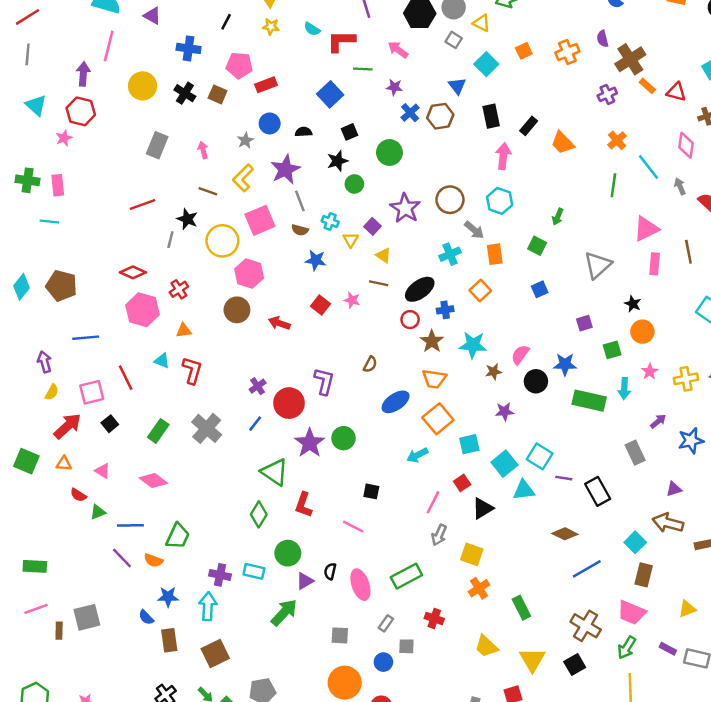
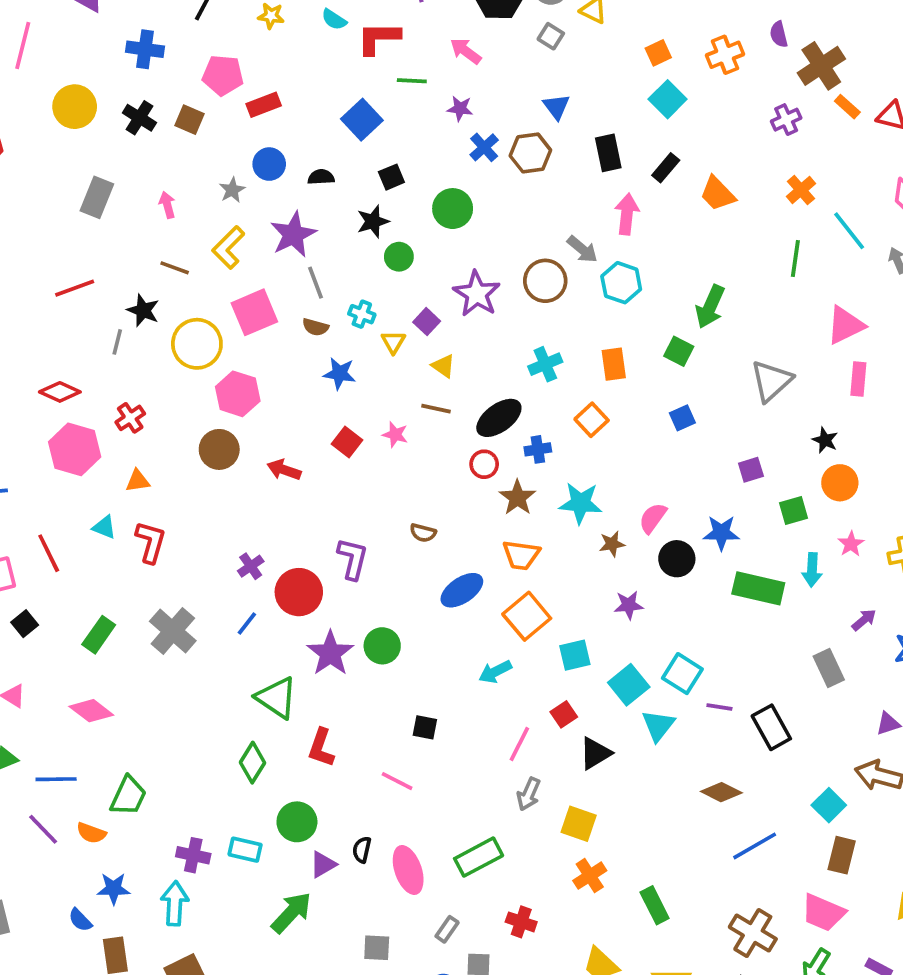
cyan square: (486, 64) -> (668, 99), moved
green arrow: (558, 217) -> (710, 307), size x1.6
gray arrow: (474, 230) -> (582, 249), moved
brown semicircle: (370, 364) -> (423, 533), turned 77
cyan triangle: (524, 490) -> (658, 725), turned -45

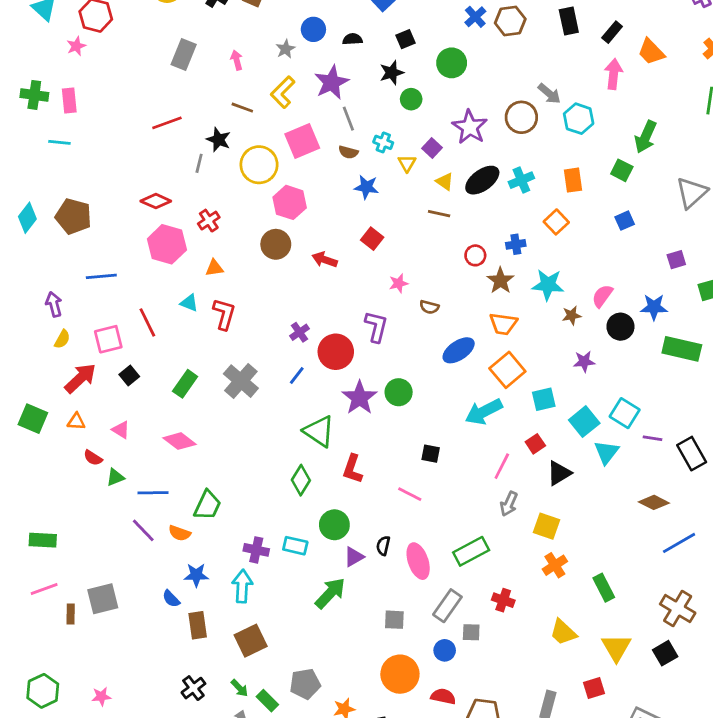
pink arrow: (627, 214) -> (613, 74), moved
black ellipse: (499, 418) -> (482, 180), moved
pink star: (395, 435) -> (399, 283), moved, turned -30
cyan arrow: (495, 672) -> (484, 412), size x1.5
gray rectangle: (447, 929) -> (447, 606), size x1.6

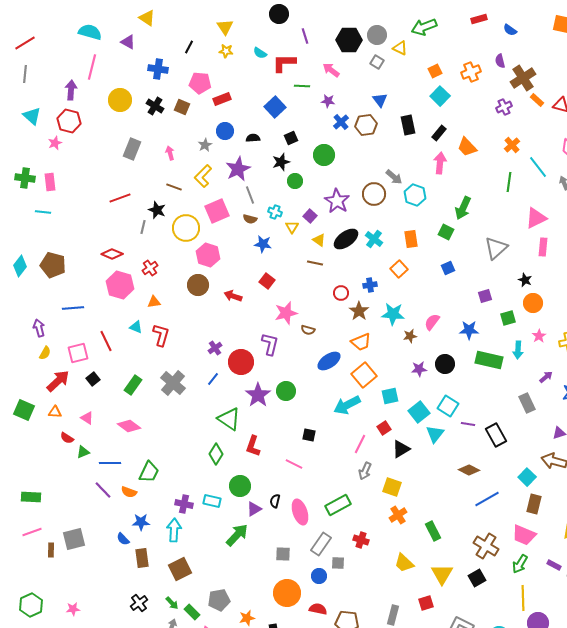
cyan cross: (521, 180) -> (374, 239), turned -30
pink star: (399, 283) -> (286, 313), size x1.6
orange trapezoid: (503, 324) -> (361, 342), turned -30
black circle: (620, 327) -> (445, 364), moved

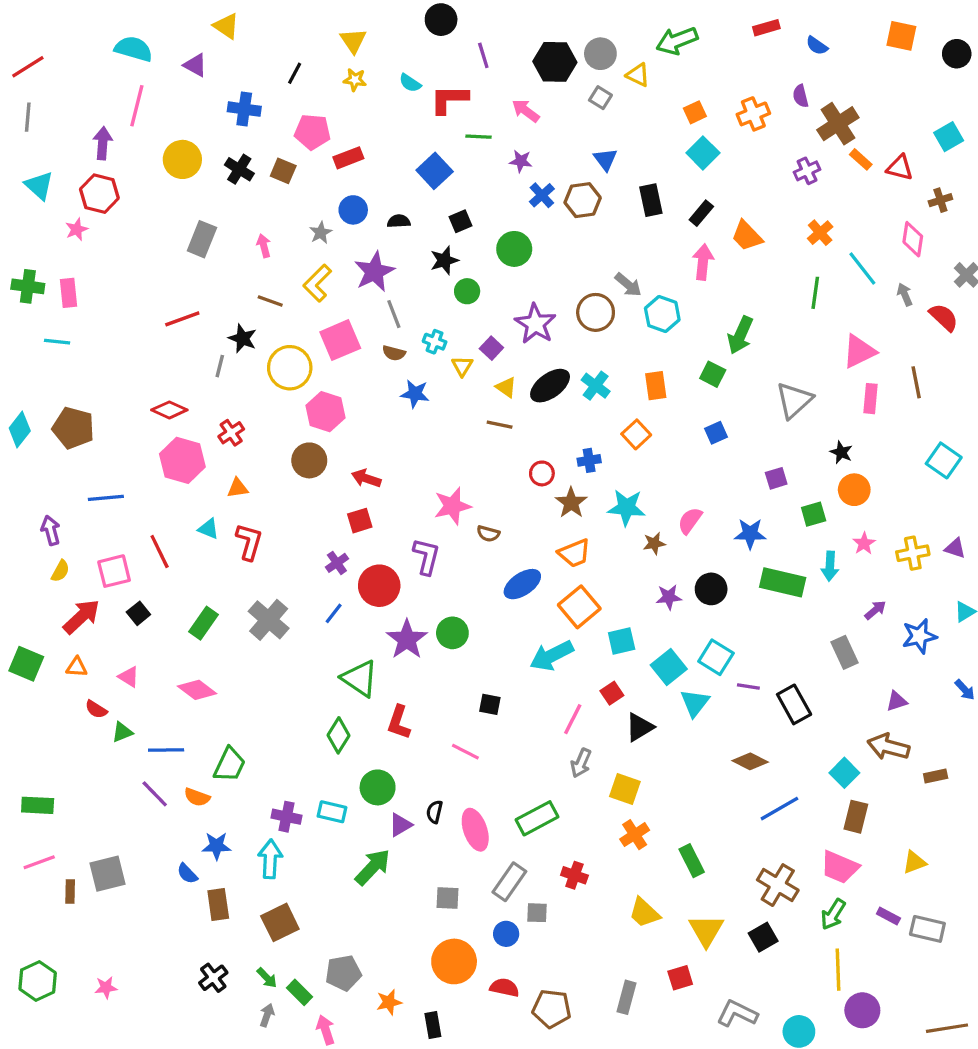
red square: (267, 281) -> (360, 521), moved, turned 35

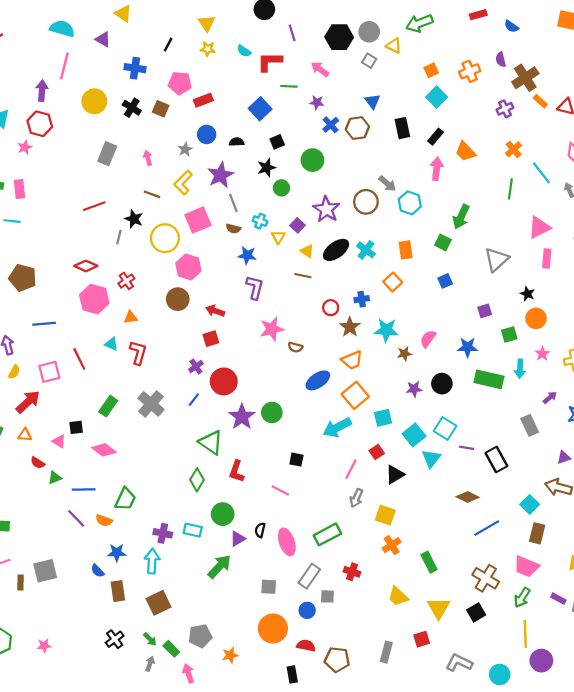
purple L-shape: (426, 556) -> (255, 287), moved
black square: (138, 613) -> (76, 427), moved, turned 32
black rectangle: (433, 1025) -> (292, 674), moved

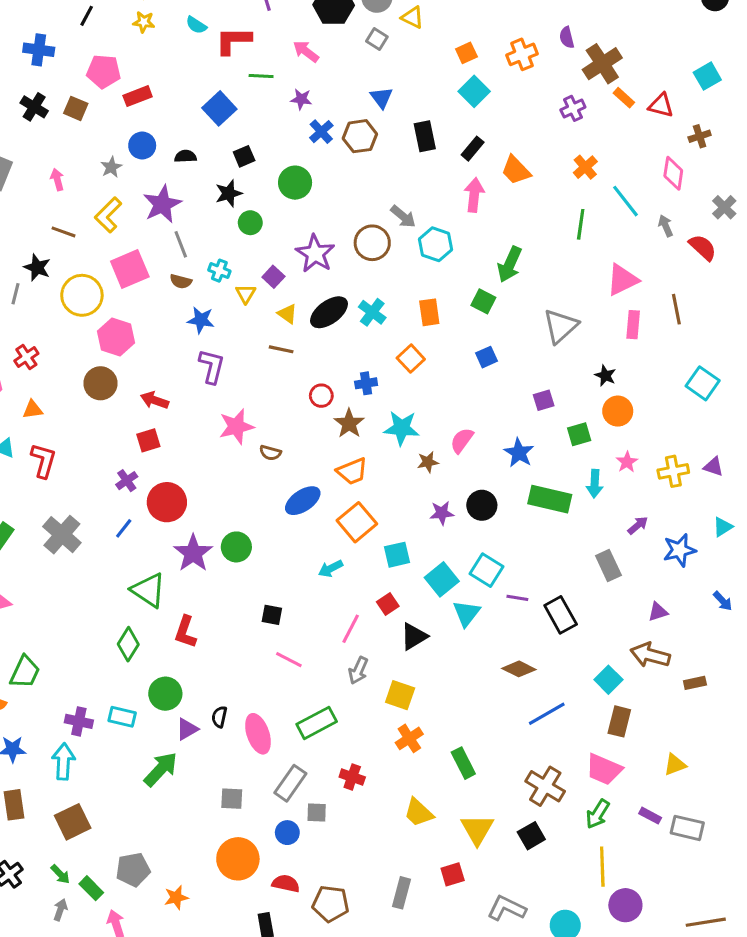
blue star: (468, 347) -> (519, 453), turned 30
cyan arrow: (337, 427) -> (331, 569), size x0.6
pink line: (280, 491) -> (289, 660), moved

